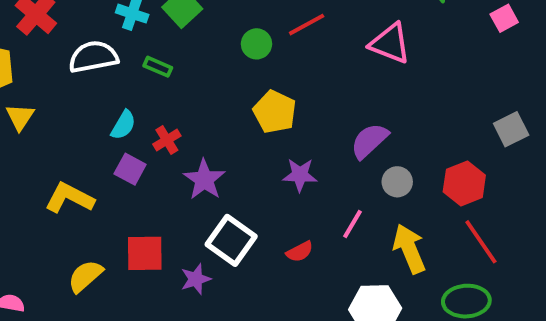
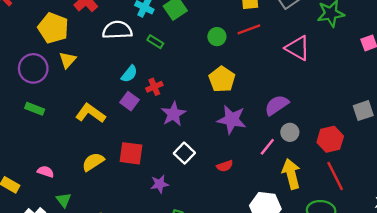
purple star: (300, 175) -> (232, 120), size x1.4
pink line: (352, 224) -> (267, 147), moved
white square: (231, 240) -> (184, 153), size x0.7
purple star: (196, 279) -> (160, 184), moved

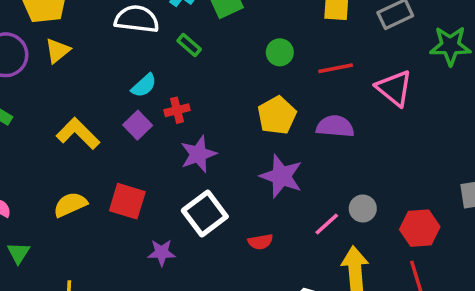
red line: (249, 29) -> (336, 68), moved
purple semicircle: (277, 105) -> (335, 126), moved, turned 30
white square: (184, 153) -> (205, 214), size x1.4

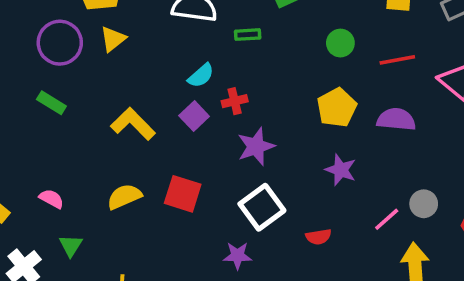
green rectangle: (189, 45) -> (248, 35), turned -45
purple star: (281, 176) -> (341, 170), size x0.7
purple star: (162, 253) -> (237, 256), moved

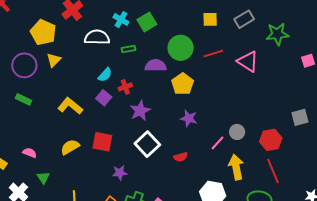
green circle: (340, 43) -> (181, 48), size x1.6
purple semicircle: (396, 119) -> (156, 65), moved
purple star: (237, 256) -> (120, 173), moved

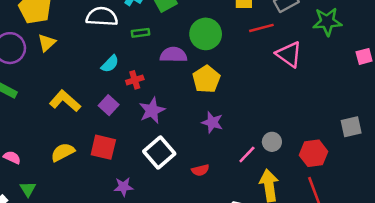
red line: (213, 54) -> (261, 28), moved
purple square: (104, 98) -> (109, 105), moved

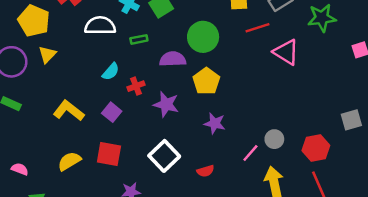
purple star: (152, 110) -> (166, 104), moved, turned -30

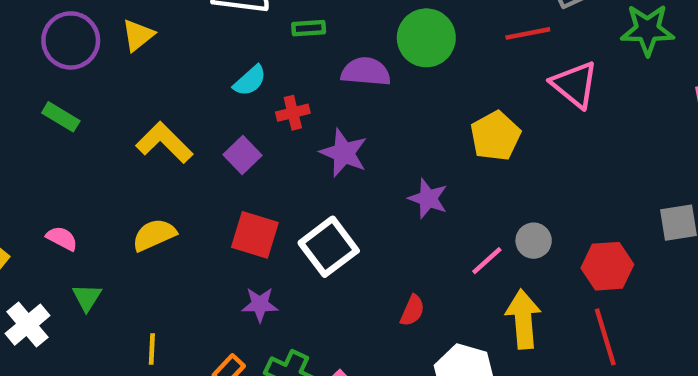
yellow pentagon: (206, 81) -> (495, 136), moved
red square: (109, 154) -> (255, 235), moved
red semicircle: (205, 171) -> (412, 311), moved, turned -56

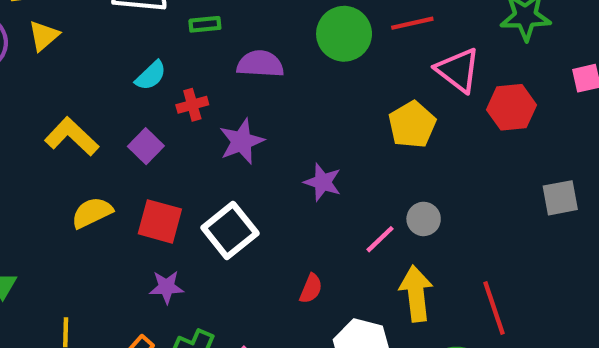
green circle: (426, 38) -> (344, 34), moved
yellow pentagon: (495, 136) -> (412, 125), moved
purple star: (344, 153) -> (242, 141), turned 30
yellow semicircle: (154, 235) -> (92, 213), moved
red hexagon: (607, 266) -> (512, 107), moved

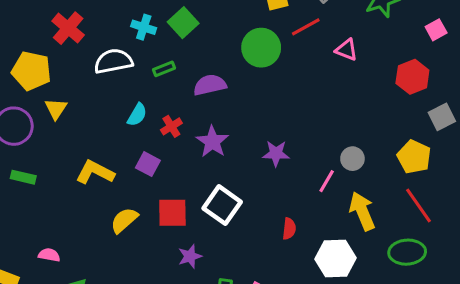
pink triangle: (458, 70) -> (346, 50), size x0.7
red hexagon: (512, 107) -> (412, 77), moved
yellow pentagon: (412, 125) -> (414, 157), moved

